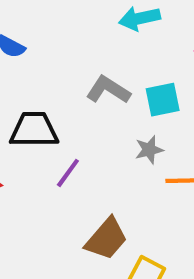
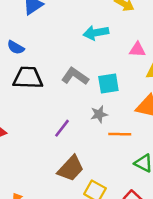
black trapezoid: (34, 130) -> (28, 78), moved
purple line: (68, 173) -> (62, 128), moved

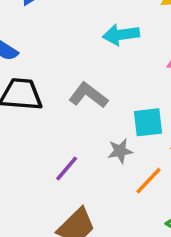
cyan square: (108, 83) -> (148, 122), moved
orange line: (120, 134) -> (149, 181), turned -50

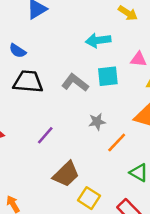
cyan square: (148, 122) -> (108, 76), moved
purple line: (67, 169) -> (45, 135), moved

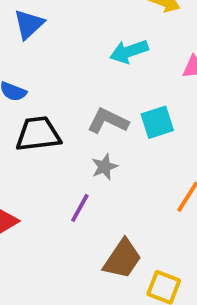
cyan square: (108, 76) -> (157, 122), moved
gray star: (97, 122) -> (104, 167), moved

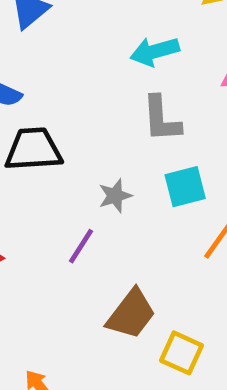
gray L-shape: (108, 121) -> (161, 119), moved, turned -123
cyan square: (157, 122) -> (185, 187), moved

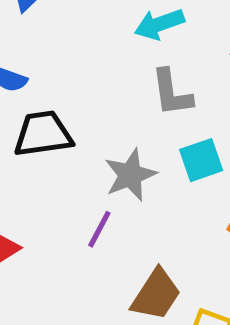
gray star: (115, 196) -> (130, 175), size x1.5

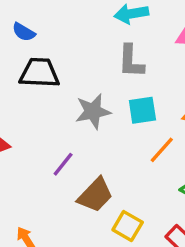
purple line: (99, 229) -> (63, 164), moved

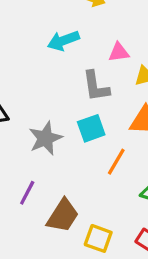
gray L-shape: (131, 61) -> (96, 86), moved

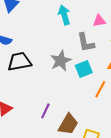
cyan arrow: (63, 41) -> (64, 15), turned 96
gray star: (45, 138) -> (61, 61), moved

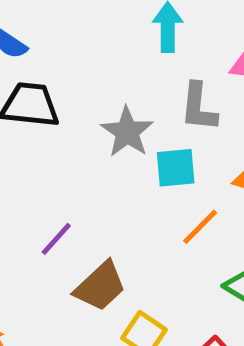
gray star: (61, 61) -> (127, 132), turned -30

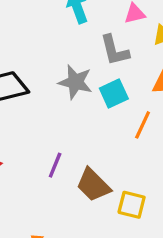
brown trapezoid: (100, 286) -> (93, 185), turned 108

